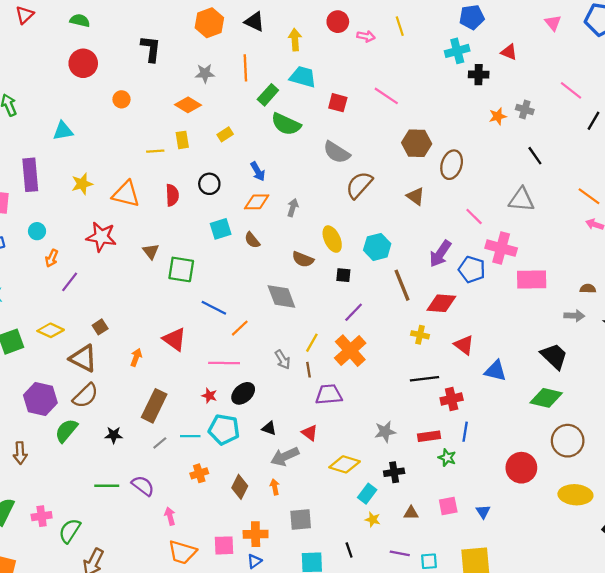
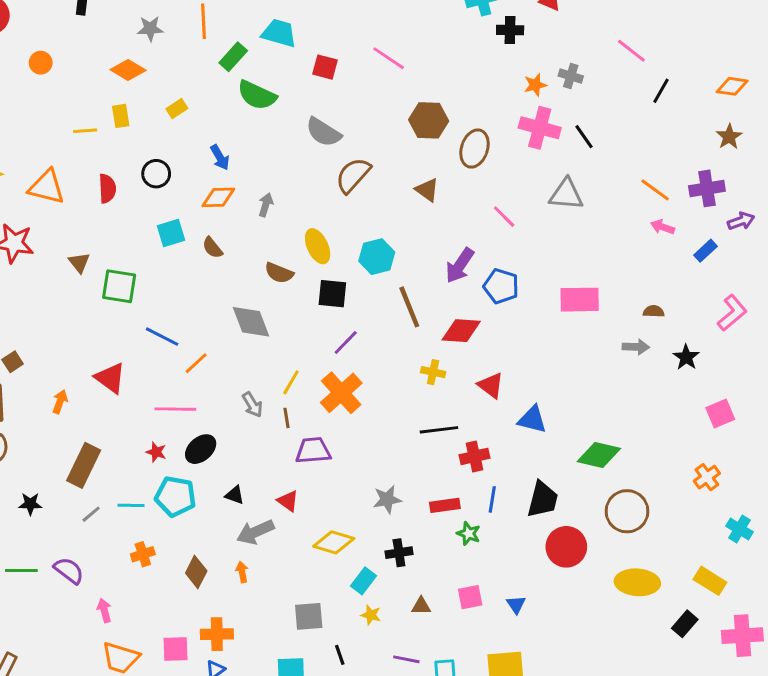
pink cross: (501, 248) -> (540, 128), moved
black square: (343, 275) -> (332, 294), size x1.5
black trapezoid: (554, 356) -> (543, 499), moved, turned 60
gray square: (301, 520) -> (309, 616), moved

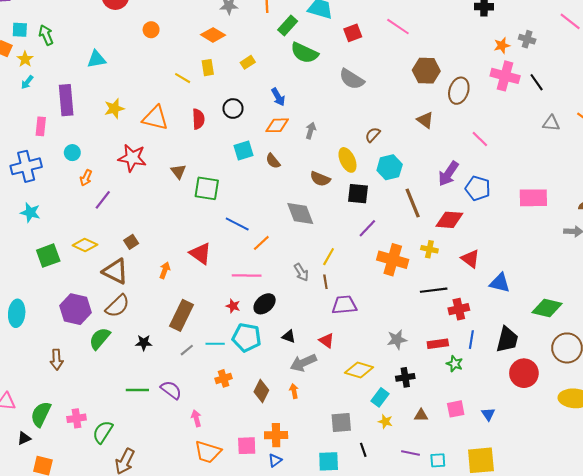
red square: (325, 67) -> (353, 33), turned -36
yellow line: (85, 131) -> (183, 78), turned 35
brown semicircle: (353, 175) -> (373, 135), moved, size x0.6
gray triangle: (566, 194) -> (551, 123), moved, size x0.7
orange cross: (341, 393) -> (393, 260), moved, turned -32

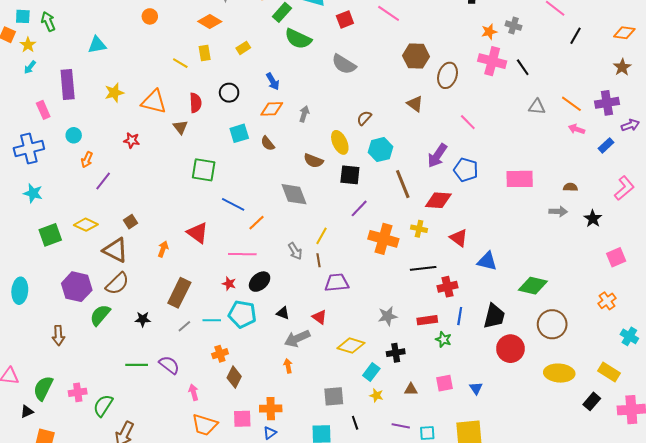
pink rectangle: (41, 126) -> (43, 110), turned -30
red star: (132, 158) -> (132, 140), size x0.6
brown triangle: (178, 172) -> (180, 127), moved
brown diamond: (261, 391) -> (234, 377), moved

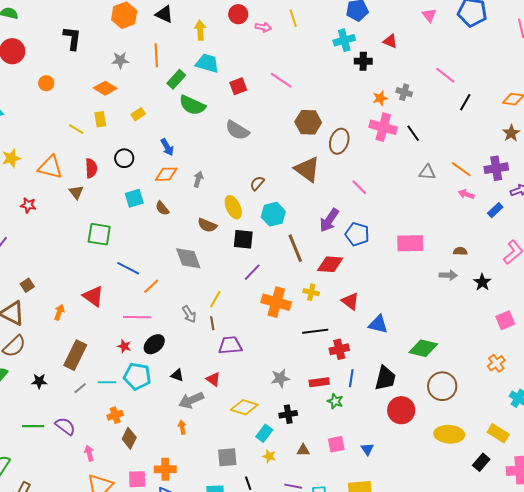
brown triangle: (415, 104) -> (307, 169), size x1.6

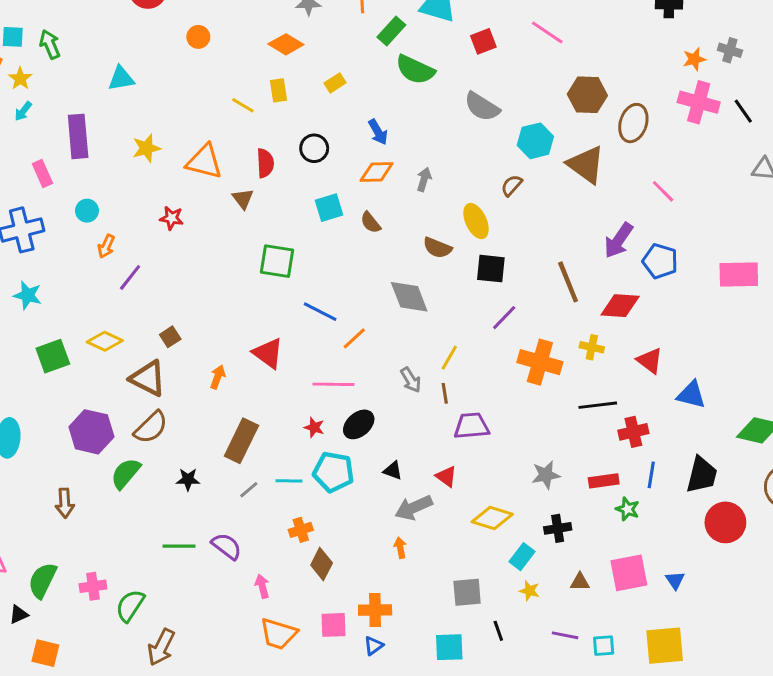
cyan hexagon: (273, 214) -> (535, 141), moved
pink square: (336, 444) -> (629, 573), size x1.5

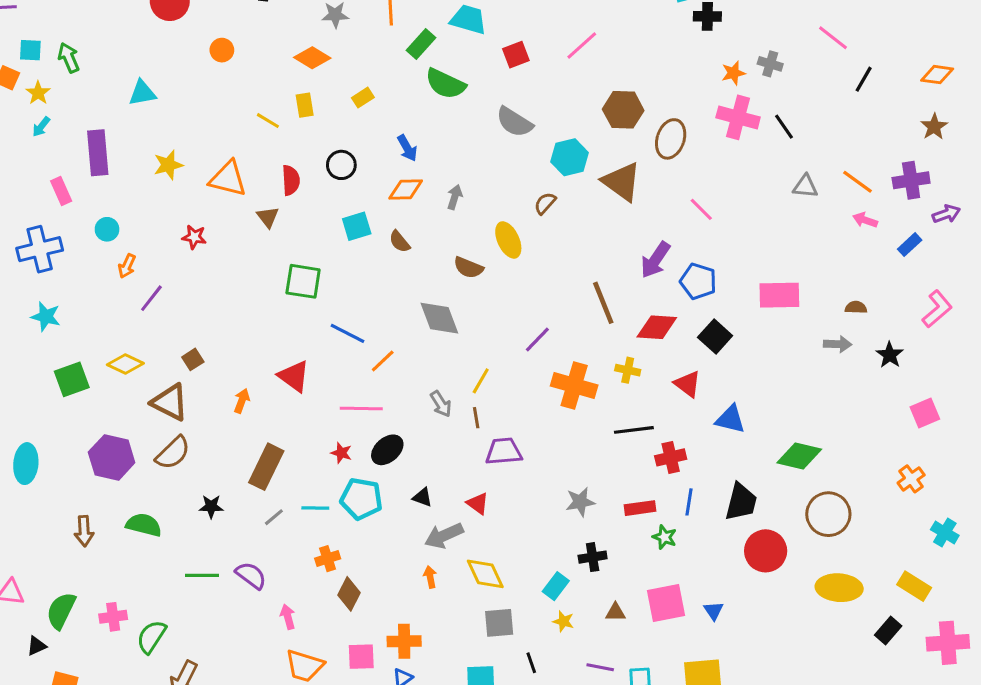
pink line: (547, 32) -> (582, 45), turned -76
black square: (491, 269) -> (715, 336), moved, turned 36
green semicircle: (126, 473) -> (144, 525), moved, turned 64
yellow diamond: (492, 518) -> (485, 574), moved, turned 48

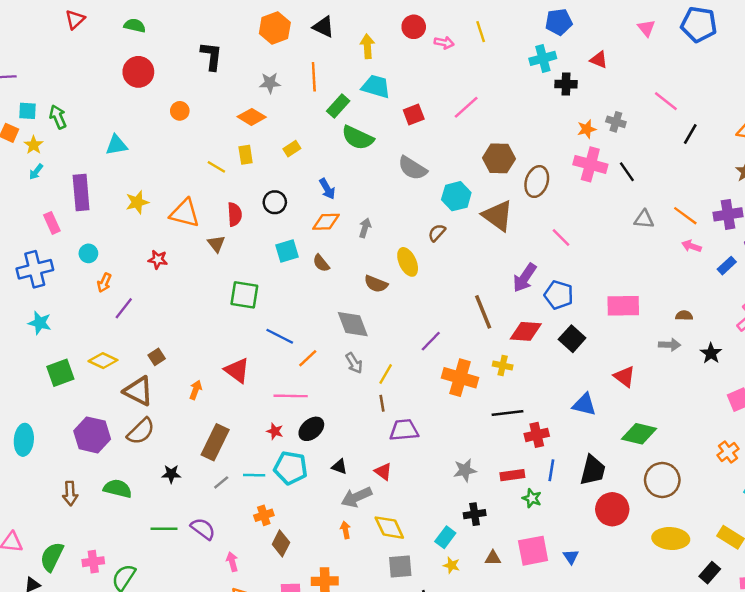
red triangle: (687, 384) -> (624, 376), moved
gray arrow: (441, 404) -> (354, 363), moved

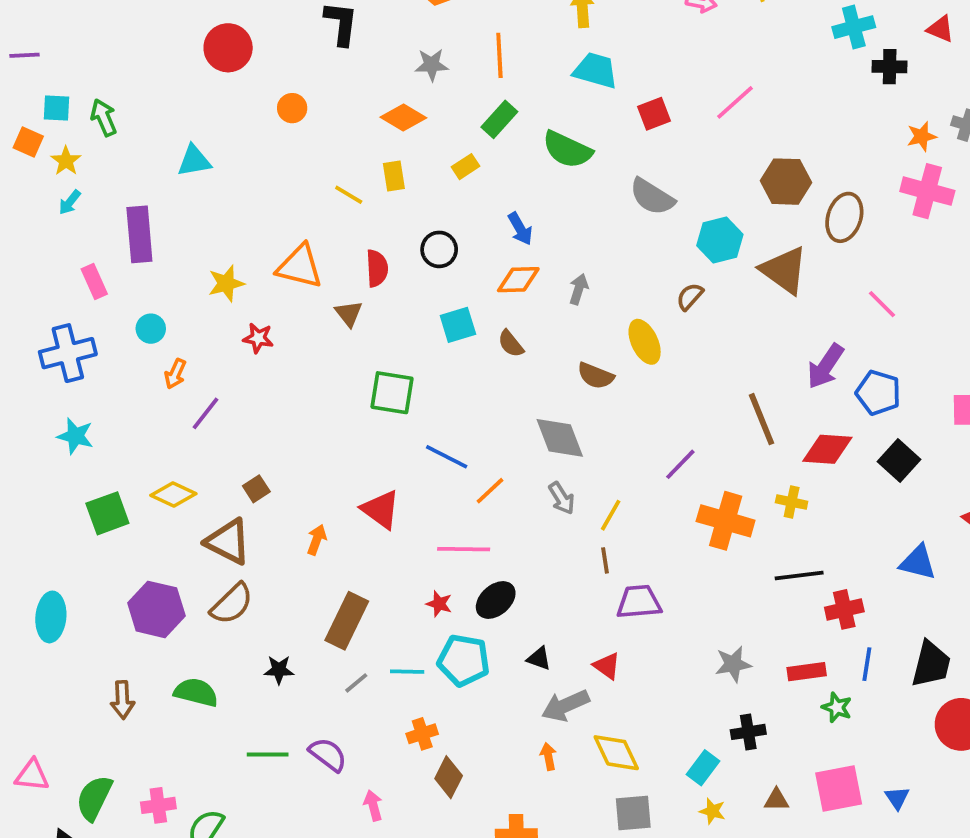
green rectangle: (338, 106) -> (499, 119), moved
yellow star: (137, 202) -> (226, 283), moved

